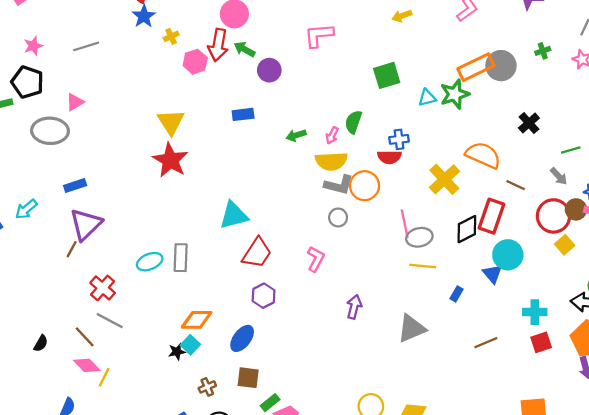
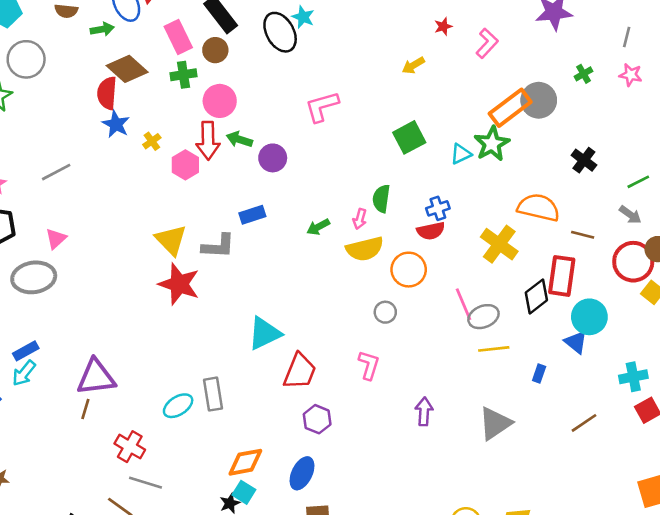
blue rectangle: (75, 185) -> (26, 351), moved
gray L-shape: (339, 185) -> (218, 246), moved
purple triangle: (86, 224) -> (96, 377), turned 48

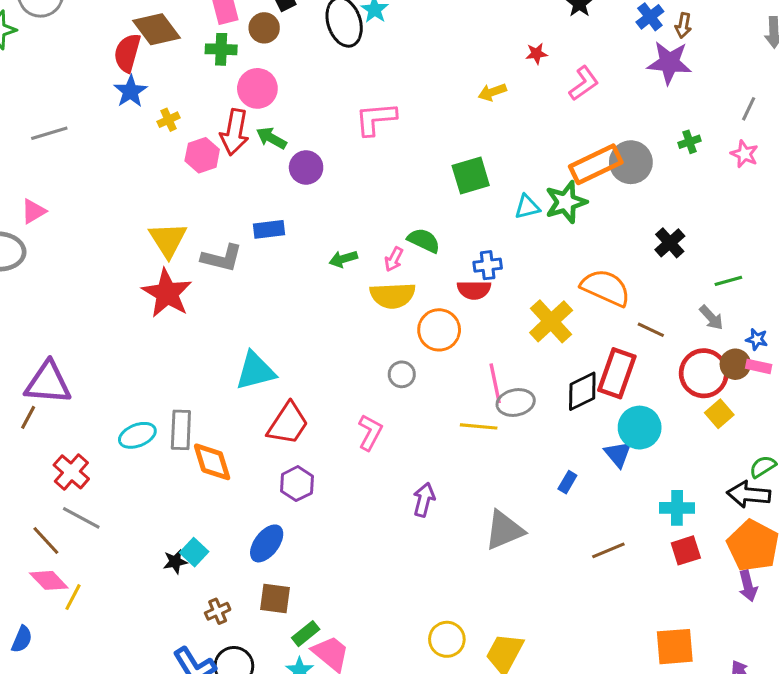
green semicircle: (381, 199) -> (424, 240), turned 96
yellow line: (494, 349) -> (479, 426), moved
orange diamond: (245, 462) -> (212, 462), moved, turned 72

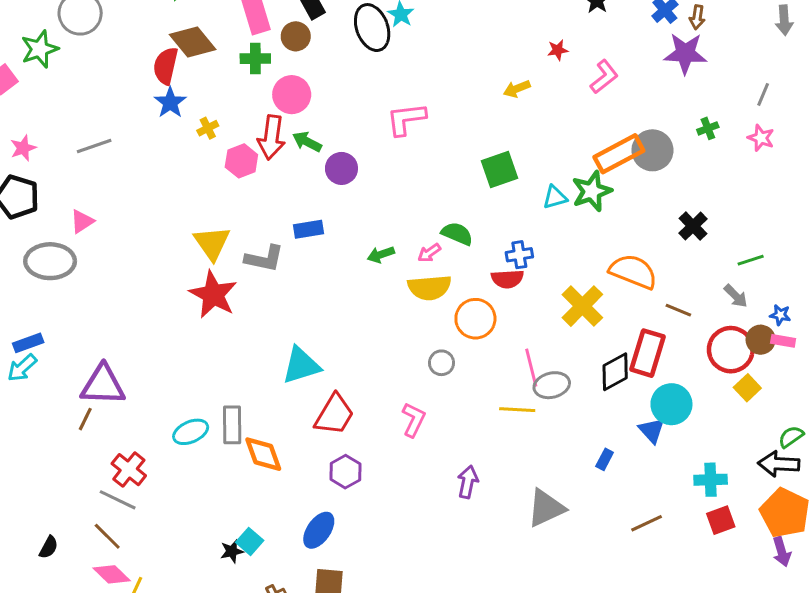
pink arrow: (394, 259) -> (429, 253), turned 30
gray line: (81, 518) -> (118, 500), moved

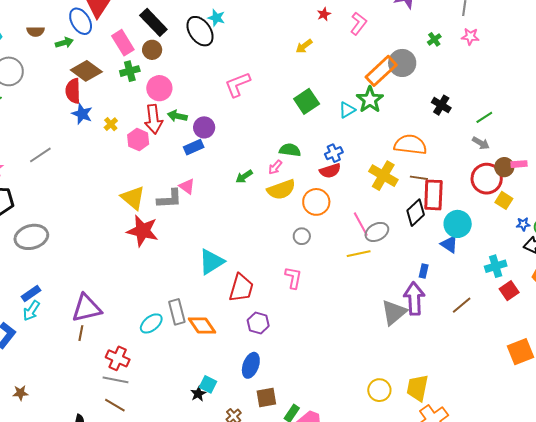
pink triangle: (82, 221) -> (187, 186), moved, turned -36
blue rectangle: (309, 229) -> (194, 147), moved
brown line: (678, 310) -> (419, 178), moved
blue star: (780, 315) -> (523, 224), moved
purple arrow: (468, 482) -> (414, 299), moved, size x1.5

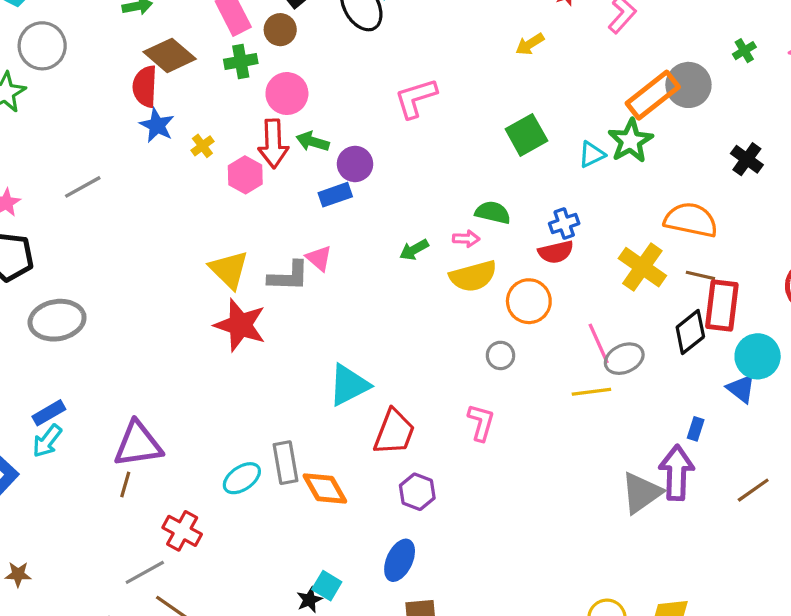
pink arrow: (275, 167) -> (466, 239), turned -133
gray line: (116, 380) -> (145, 572), moved, turned -45

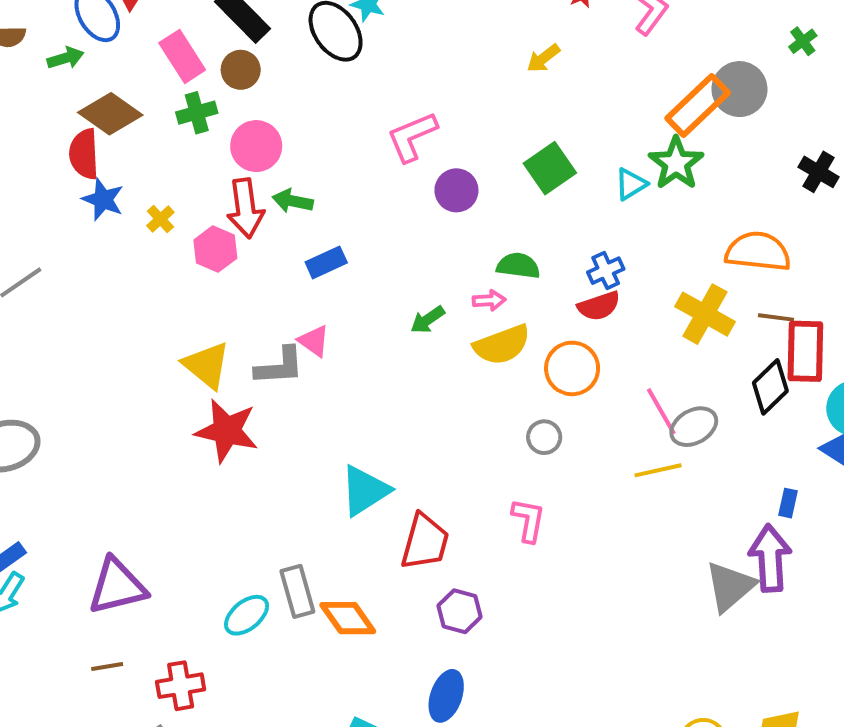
purple circle: (355, 164) -> (456, 190), moved
brown line: (125, 485) -> (107, 667), moved, turned 70
red cross: (182, 531) -> (181, 686), turned -33

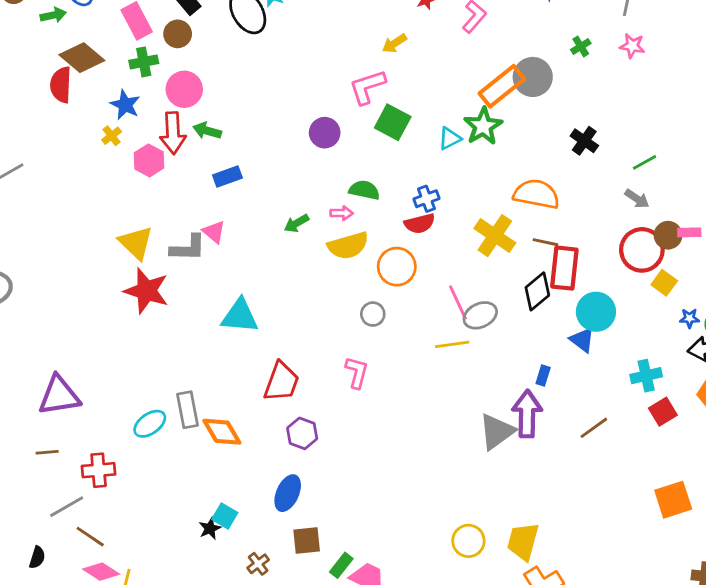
pink L-shape: (412, 137) -> (367, 87), moved
green square: (550, 168) -> (393, 122), turned -32
blue star: (103, 199) -> (125, 105), moved
cyan triangle: (365, 490) -> (240, 316), moved, turned 33

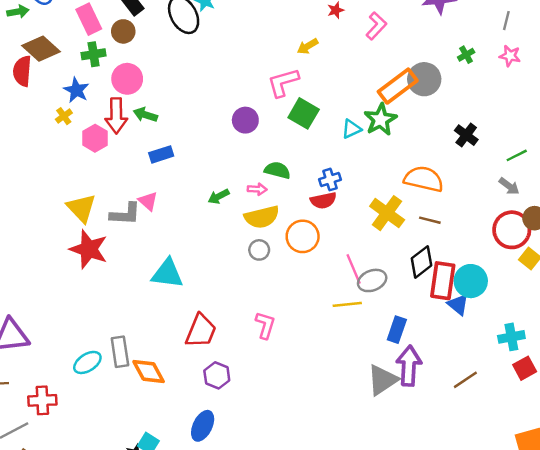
red rectangle: (564, 268) -> (443, 281), moved
gray circle: (373, 314) -> (259, 250), moved
blue rectangle: (543, 375) -> (397, 330), moved, size x1.5

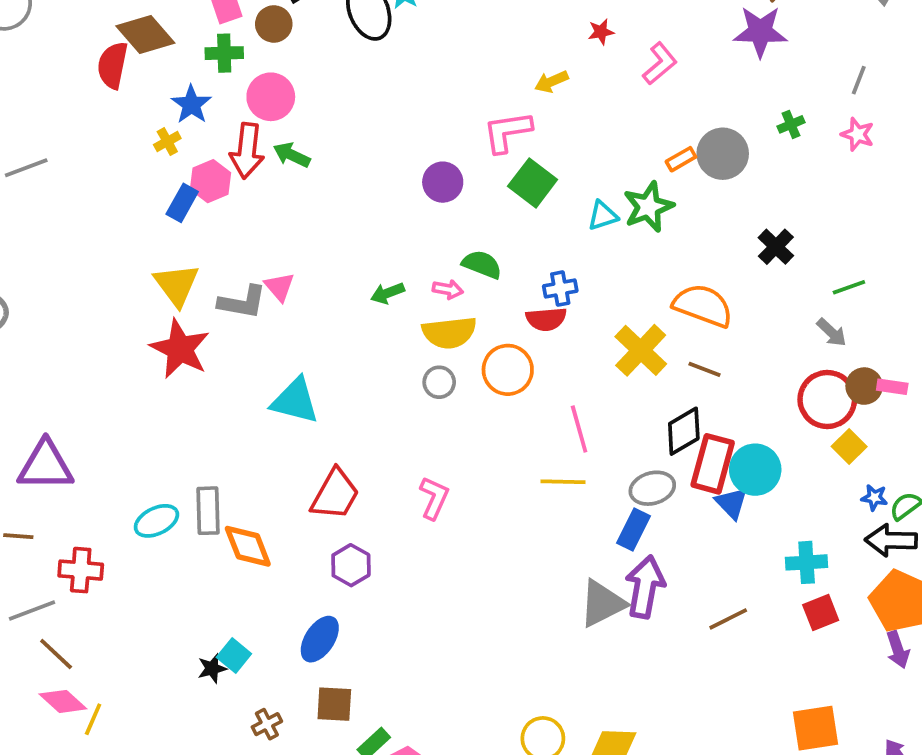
orange rectangle: (398, 86) -> (681, 159), size x0.5
blue rectangle: (161, 154) -> (182, 203), moved, turned -50
gray ellipse: (372, 280) -> (652, 488), moved

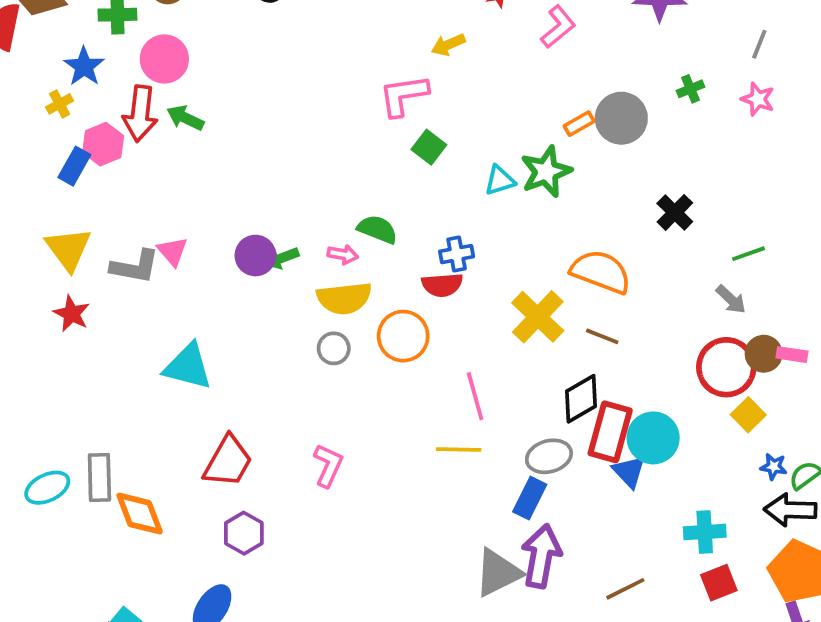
purple circle: (443, 182) -> (255, 256), moved
green square: (533, 183) -> (429, 147), size x0.7
red star: (180, 349) -> (72, 314), size x0.6

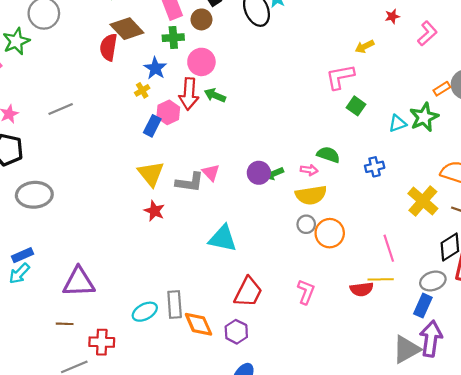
red semicircle: (442, 285) -> (362, 289), moved
orange circle: (403, 336) -> (330, 233), moved
purple hexagon: (244, 533) -> (236, 332), moved

